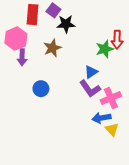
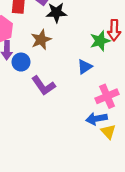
blue circle: (41, 89) -> (21, 62), moved
purple L-shape: (90, 89) -> (43, 86), moved

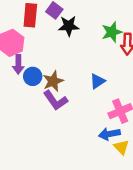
brown star: (41, 40) -> (53, 81), moved
green star: (100, 41) -> (112, 32), moved

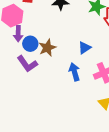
purple L-shape: (55, 100) -> (27, 64), moved
blue arrow: (109, 134) -> (74, 72), moved, turned 84

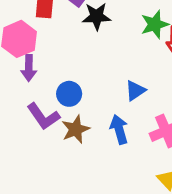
blue circle: (30, 44) -> (69, 94), moved
brown star: (47, 48) -> (76, 129), moved

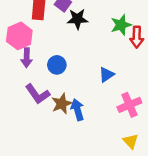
blue circle: (69, 94) -> (57, 65), moved
blue arrow: (119, 129) -> (77, 110), moved

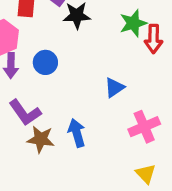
blue circle: (57, 65) -> (45, 62), moved
brown star: (62, 104) -> (41, 139), moved, turned 30

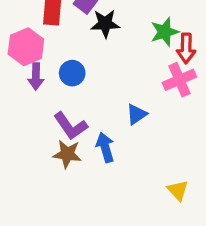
blue triangle: (114, 87) -> (137, 114), moved
purple L-shape: (25, 113) -> (71, 126), moved
pink cross: (144, 127) -> (179, 80), moved

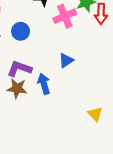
pink cross: (179, 80) -> (65, 16), moved
purple L-shape: (71, 126) -> (19, 69), turned 145

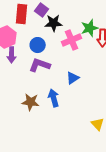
blue circle: (21, 31) -> (38, 45), moved
purple L-shape: (19, 69) -> (40, 65), moved

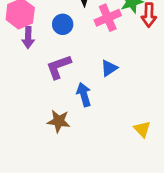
purple L-shape: (40, 65) -> (59, 67), moved, turned -40
brown star: (31, 102) -> (59, 121), moved

